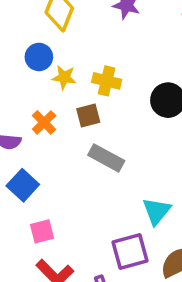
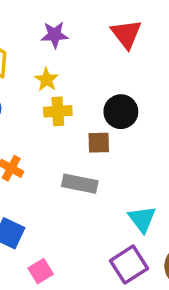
yellow star: (64, 77) -> (47, 80), moved, turned -30
brown square: (88, 115) -> (99, 143), moved, turned 30

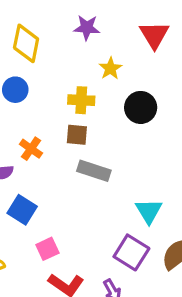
yellow star: (47, 80) -> (110, 68), moved
brown square: (99, 143) -> (77, 135), moved
purple square: (129, 265) -> (131, 252), turned -32

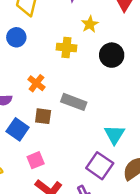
brown square: (77, 135) -> (43, 116), moved
orange cross: (31, 149) -> (36, 83), moved

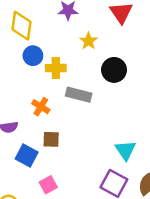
blue circle: (16, 37) -> (33, 56), moved
yellow cross: (66, 48) -> (56, 68), moved
gray rectangle: (74, 102) -> (79, 95), moved

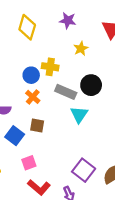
blue circle: (33, 56) -> (31, 75), moved
black circle: (114, 70) -> (91, 85), moved
cyan triangle: (125, 150) -> (79, 115), moved

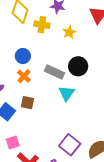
yellow cross: (50, 67) -> (42, 25), moved
pink square: (29, 163) -> (13, 142), moved

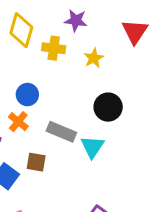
gray rectangle: (54, 72) -> (61, 132), moved
orange cross: (24, 76) -> (18, 122), moved

